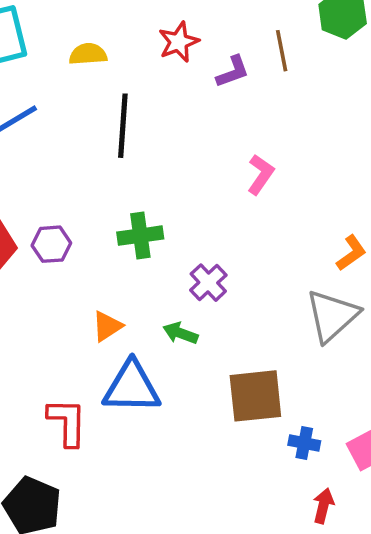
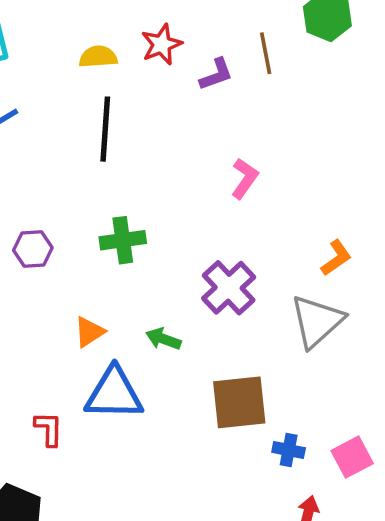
yellow semicircle: (88, 54) -> (98, 57), moved
purple cross: (208, 283) -> (229, 288), moved, size x1.4
red L-shape: (67, 422) -> (49, 429), size x0.7

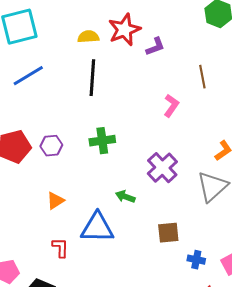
red star: (162, 44) -> (124, 30), size x1.4
brown line: (266, 53) -> (202, 77), moved
orange triangle: (89, 332) -> (55, 201), moved
brown square: (239, 402) -> (168, 233), size x0.7

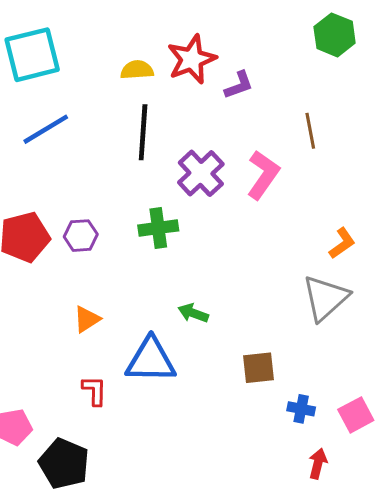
pink L-shape: (171, 106) -> (263, 175), size x1.4
purple cross: (162, 168) -> (201, 173), moved

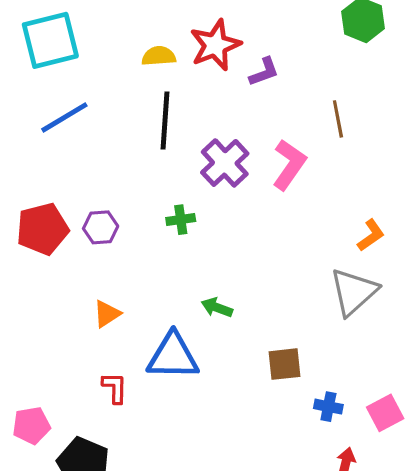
green cross: (158, 228) -> (181, 220), size x0.7

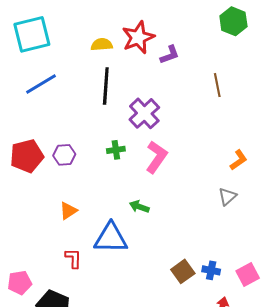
pink L-shape: (289, 165) -> (156, 157), moved
gray triangle: (354, 292) -> (227, 196), size x0.6
brown square: (284, 364) -> (183, 271), moved, turned -30

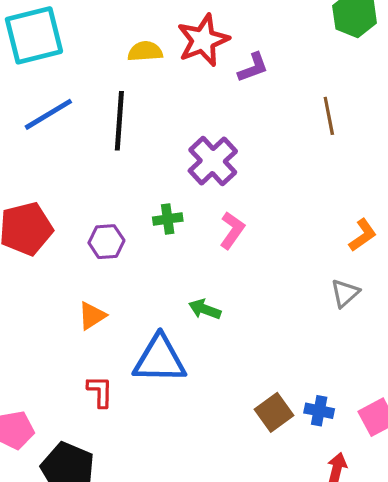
black line: (106, 86) -> (119, 121), moved
purple hexagon: (64, 155) -> (106, 242), moved
pink L-shape: (156, 157) -> (232, 230), size x0.7

